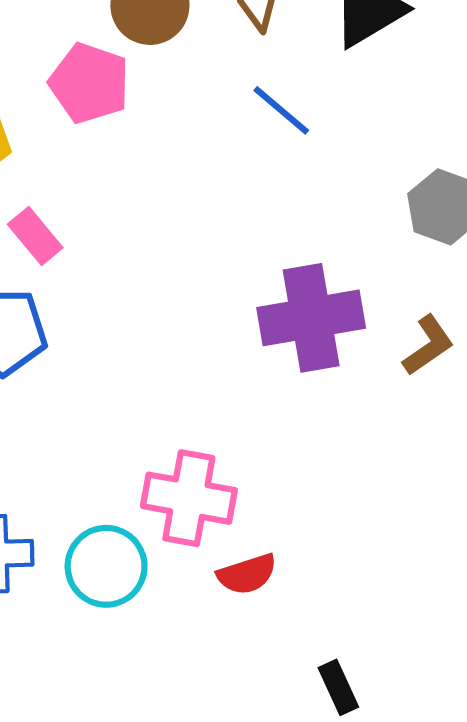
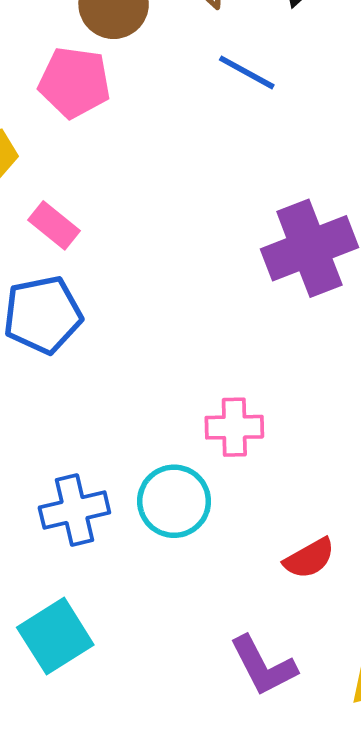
pink cross: (189, 498) -> (234, 427), size x0.7
red semicircle: (247, 574) -> (309, 558), moved

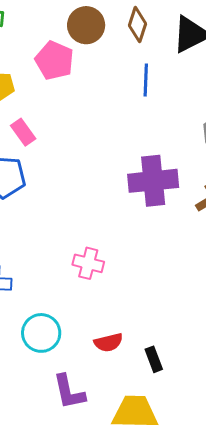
blue line: (247, 72) -> (146, 80), turned 48
cyan circle: (174, 501) -> (41, 333), moved

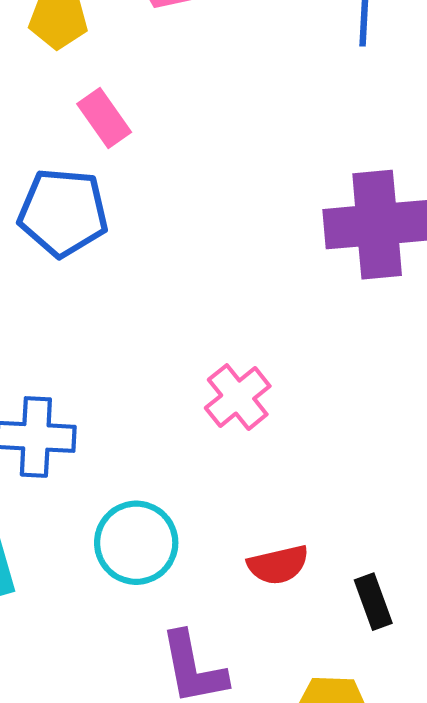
pink cross: (88, 263) -> (238, 397), turned 36

